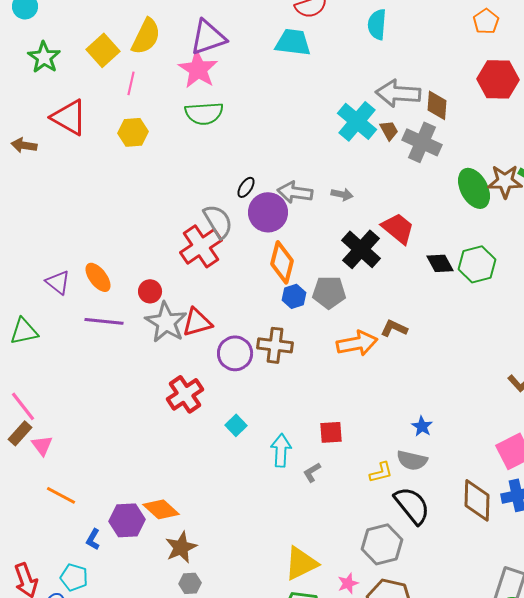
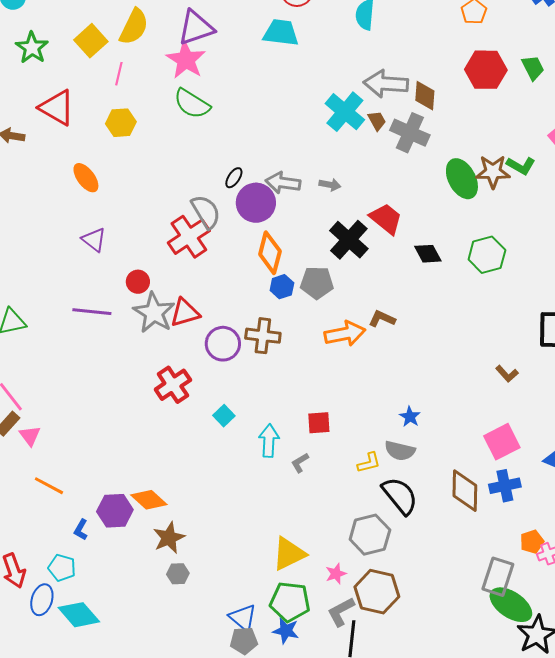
green semicircle: (204, 113) -> (192, 104), turned 36
green hexagon: (477, 264) -> (487, 255), moved
orange ellipse: (98, 277) -> (86, 178), moved
purple triangle: (58, 282) -> (94, 240), moved

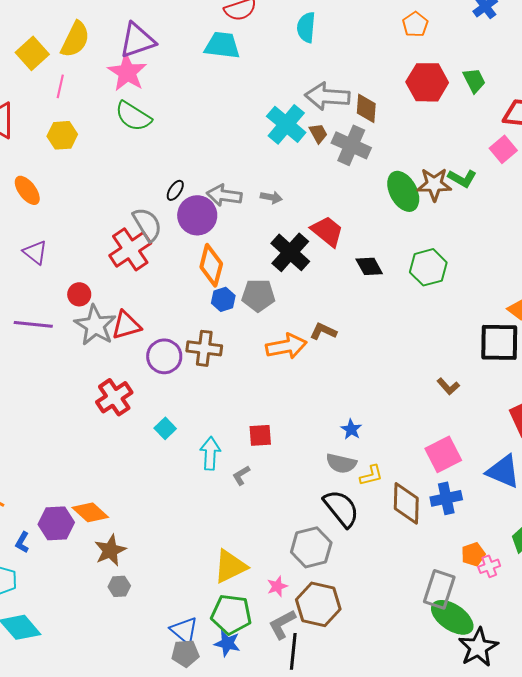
yellow L-shape: (369, 463) -> (371, 475), moved

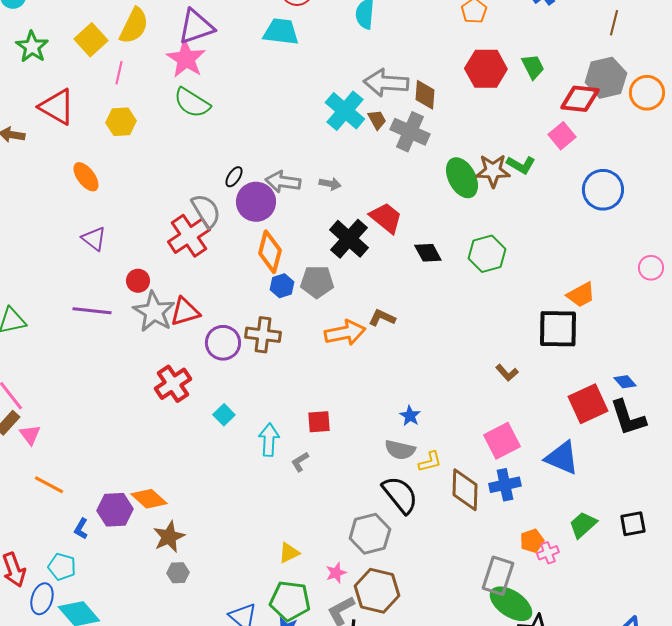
yellow triangle: (230, 566) -> (289, 553), size x0.6

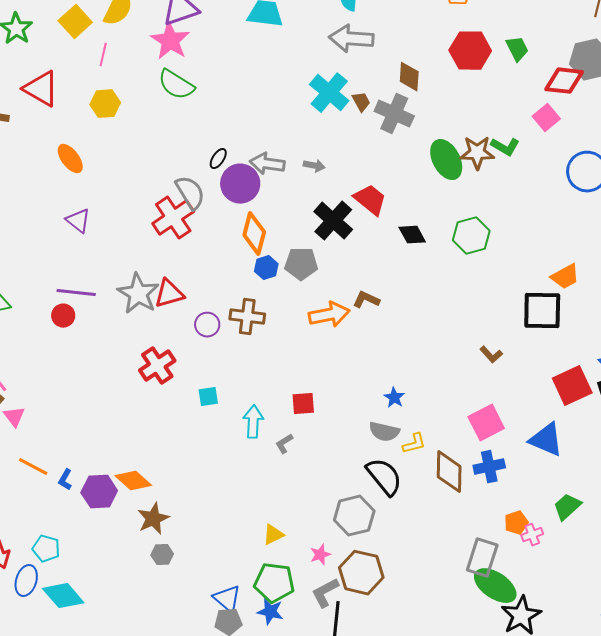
gray arrow: (386, 83) -> (351, 39), moved
red circle: (138, 281) -> (63, 316), moved
purple circle: (223, 343) -> (207, 325), size x0.7
cyan square: (224, 415) -> (208, 397), turned 35
blue L-shape: (81, 529) -> (65, 480), moved

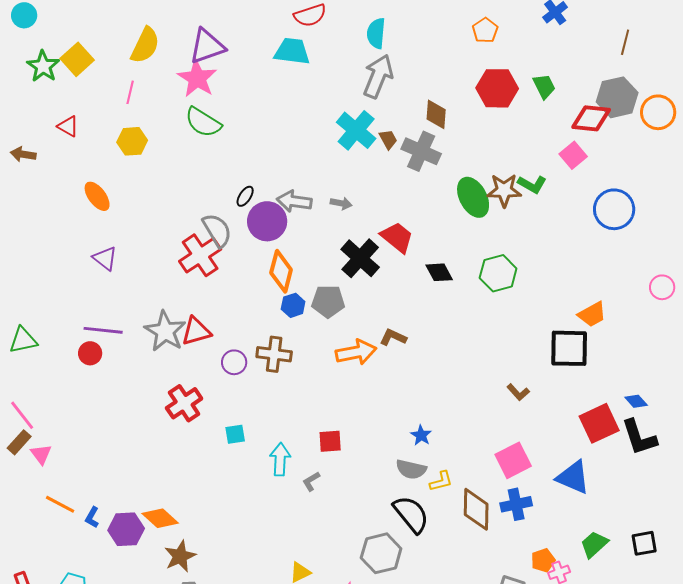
yellow square: (75, 22) -> (77, 59), moved
gray arrow: (351, 39) -> (378, 76), turned 108
red triangle: (41, 89) -> (68, 126), size x0.6

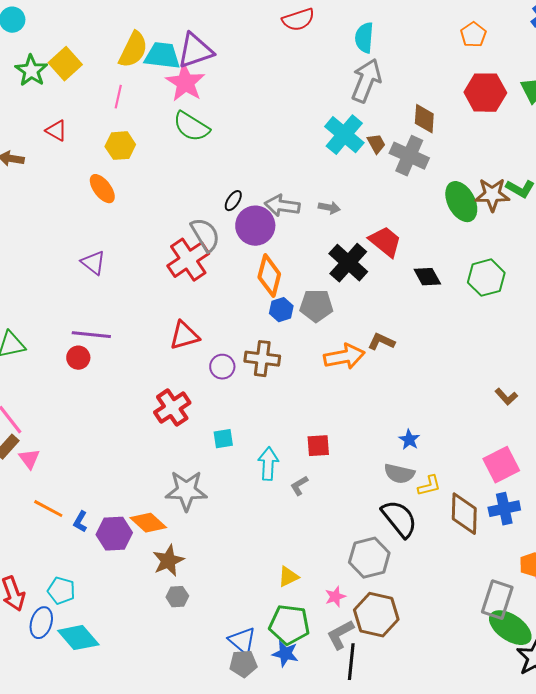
cyan trapezoid: (292, 51) -> (162, 56), moved
orange ellipse: (97, 196) -> (102, 189), moved
gray star: (165, 331) -> (186, 491), moved, turned -30

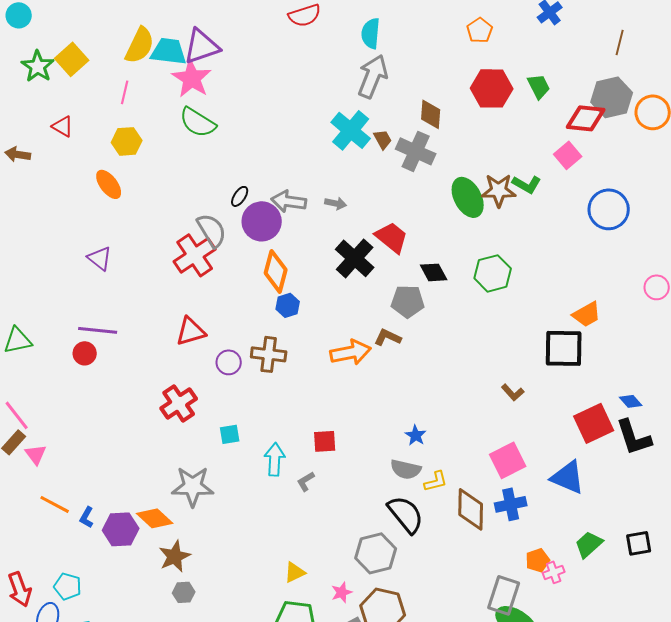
gray pentagon: (316, 306) -> (408, 301), moved

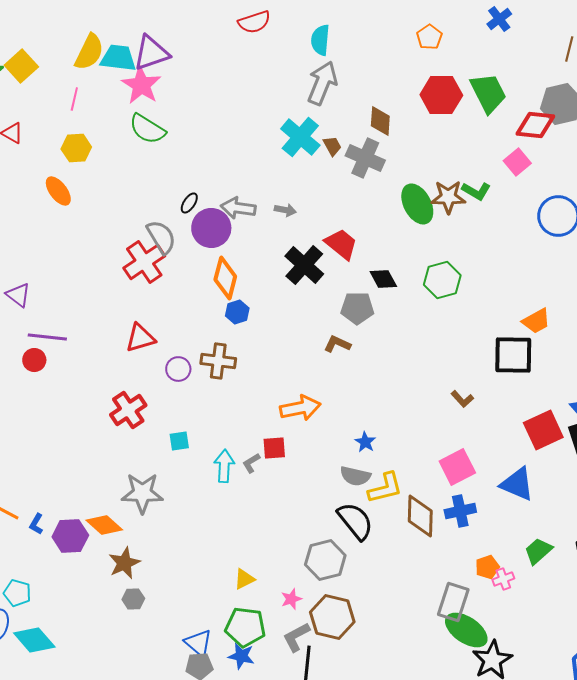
green trapezoid: (539, 86) -> (488, 93), size x1.6
purple triangle: (100, 258) -> (18, 295), moved
orange arrow: (351, 352) -> (300, 408), moved
gray L-shape: (306, 481) -> (251, 463), moved
yellow L-shape: (436, 481) -> (385, 488), size x1.5

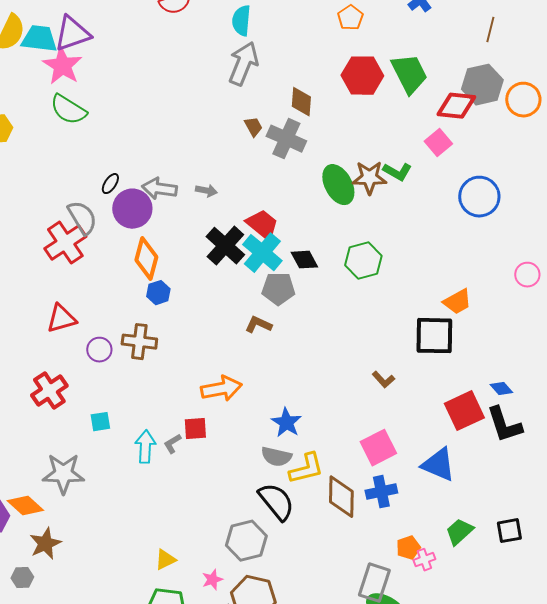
cyan cross: (300, 137) -> (262, 253), moved
blue star: (365, 442) -> (286, 423), size x1.4
gray hexagon: (133, 599) -> (22, 578), moved

